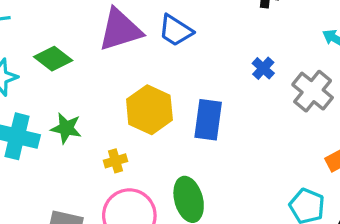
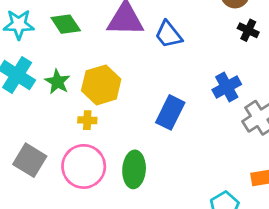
blue cross: (263, 68) -> (227, 87), size x1.5
yellow hexagon: (149, 110) -> (101, 85), moved

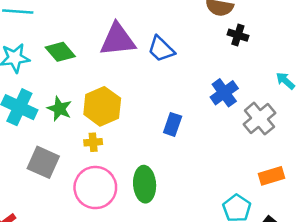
blue rectangle: (170, 112) -> (173, 124), size x0.7
gray square: (30, 160) -> (43, 162), moved

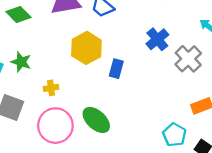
yellow hexagon: (102, 106) -> (86, 48), moved
green ellipse: (145, 184) -> (96, 120), turned -40

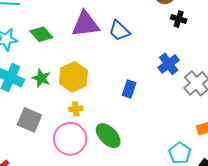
yellow hexagon: (86, 48) -> (73, 77), moved
yellow cross: (51, 88) -> (76, 109), moved

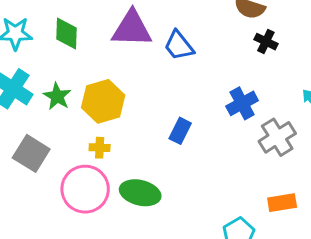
green diamond: (41, 34) -> (67, 33), turned 35
green ellipse: (108, 136) -> (140, 193), turned -40

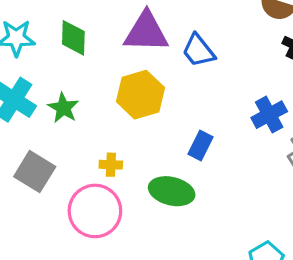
yellow hexagon: (103, 101) -> (140, 95), moved
green ellipse: (140, 193) -> (172, 191), moved

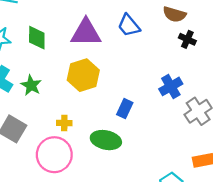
blue trapezoid: (198, 51) -> (129, 25), moved

